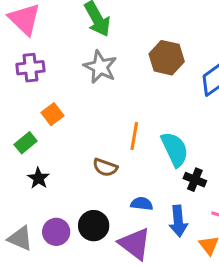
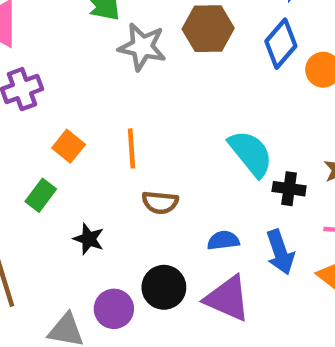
gray star: (100, 67) -> (142, 47), moved
orange line: (134, 136) -> (132, 148), moved
black star: (38, 178) -> (89, 239), moved

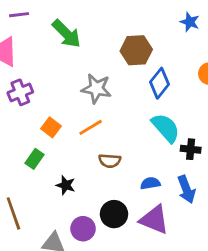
blue diamond: (281, 44) -> (159, 83), moved
gray star: (142, 47) -> (96, 89), moved
orange line: (132, 148) -> (91, 127), turned 65

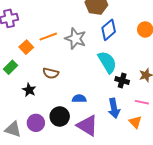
gray star: (96, 89) -> (76, 39), moved
orange line: (91, 127) -> (48, 37), moved
brown semicircle: (110, 161) -> (51, 73), moved
blue semicircle: (150, 183) -> (79, 99), moved

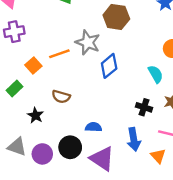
blue diamond: (109, 30) -> (109, 66), moved
gray star: (76, 39) -> (88, 42), moved
cyan semicircle: (107, 62) -> (156, 74), moved, size x0.7
gray triangle: (13, 129) -> (17, 147), moved

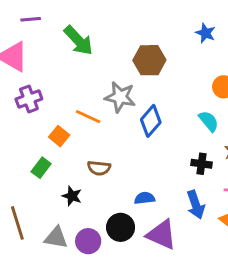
orange line: (59, 54) -> (88, 117), turned 54

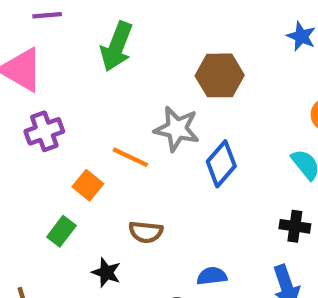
green arrow: (78, 40) -> (117, 46), turned 64

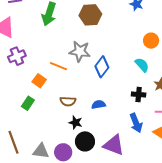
brown hexagon: (220, 75) -> (90, 15), moved
black star: (106, 273) -> (76, 122), moved
blue semicircle: (212, 276) -> (99, 105), moved

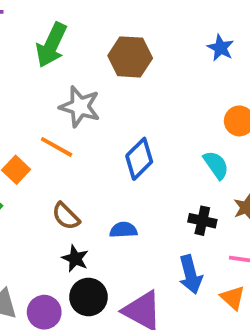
gray star: (80, 51) -> (80, 107), moved
brown semicircle: (68, 101) -> (66, 216), turned 35

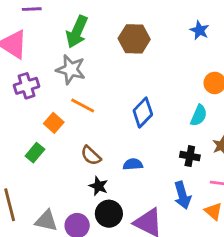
gray star: (80, 107) -> (71, 70), moved
cyan semicircle: (216, 165) -> (199, 115), turned 60

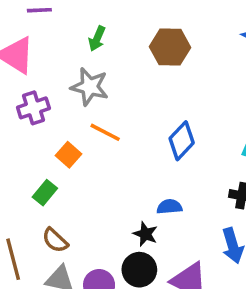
green arrow: (77, 32) -> (97, 39), size x0.6
brown semicircle: (91, 156) -> (55, 240), moved
black star: (98, 186) -> (145, 234), moved

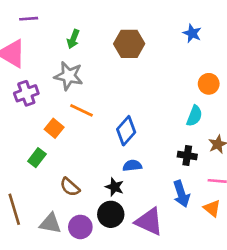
blue diamond: (182, 141) -> (126, 131), moved
brown semicircle: (55, 240) -> (70, 187), moved

